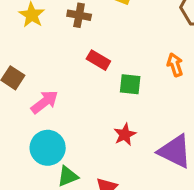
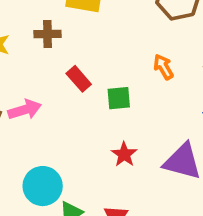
red rectangle: (98, 60) -> (79, 79), turned 30
pink arrow: (45, 102) -> (25, 110), moved, turned 32

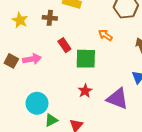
orange arrow: (163, 67) -> (105, 35), moved, turned -32
green square: (119, 98) -> (86, 59), size x1.5

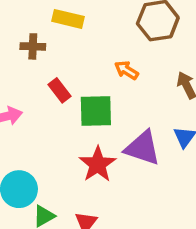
red star: (85, 91) -> (98, 164), size x1.5
purple triangle: (118, 99) -> (143, 148), moved

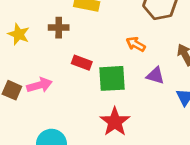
red rectangle: (59, 90) -> (82, 63), turned -30
purple triangle: (143, 148) -> (155, 76), moved, size x0.6

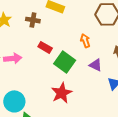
orange arrow: (136, 44) -> (85, 41), turned 32
green square: (112, 78) -> (65, 62), turned 30

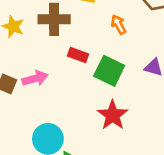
brown cross: (33, 20) -> (54, 19), size x1.5
orange arrow: (85, 41) -> (119, 25), moved

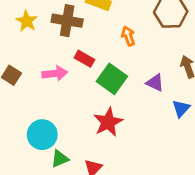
pink arrow: (35, 78) -> (55, 73), moved

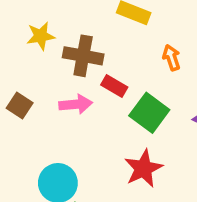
yellow star: (27, 21) -> (41, 36), turned 30
brown cross: (67, 21) -> (83, 56), moved

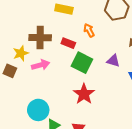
yellow star: (41, 36) -> (21, 53), moved
red rectangle: (114, 86) -> (68, 43), moved

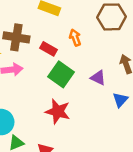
red star: (84, 94) -> (58, 111), turned -30

